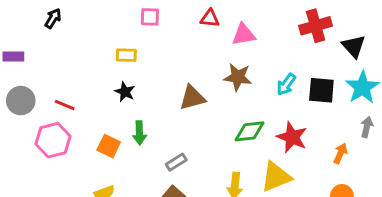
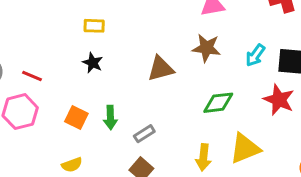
green arrow: (140, 133) -> (110, 117), moved
red star: (292, 137) -> (279, 100), moved

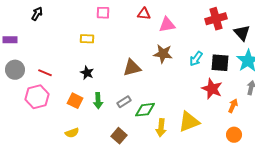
black star: (93, 63) -> (87, 73), moved
green diamond: (218, 103) -> (145, 110), moved
gray rectangle: (144, 134) -> (124, 102), moved

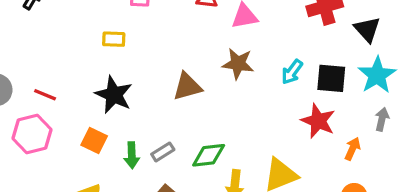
black star: (87, 73) -> (114, 95), size x1.6
green arrow: (98, 101) -> (132, 155), moved
gray rectangle: (124, 102) -> (163, 152), moved

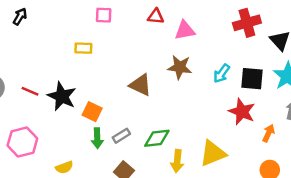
brown triangle: (187, 87) -> (140, 85), turned 40
black star: (114, 95) -> (62, 96), moved
pink hexagon: (32, 134) -> (22, 142), moved
orange square: (94, 141) -> (92, 112), moved

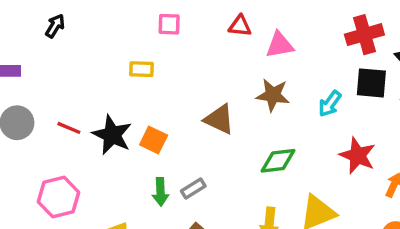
black square: (252, 79) -> (371, 83), moved
orange square: (92, 112) -> (154, 140), moved
green diamond: (157, 138) -> (278, 161), moved

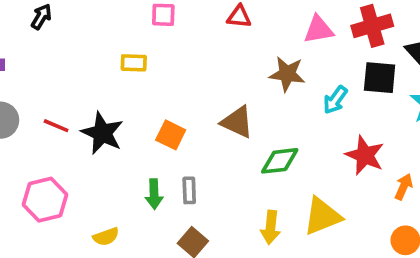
pink triangle: (280, 45) -> (319, 30), moved
brown star: (273, 95) -> (287, 74), moved
brown triangle: (219, 119) -> (237, 122), moved
orange square: (154, 140) -> (171, 135), moved
gray rectangle: (193, 188) -> (189, 190), turned -60

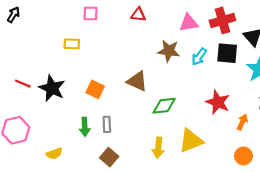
cyan arrow: (335, 100) -> (199, 57), moved

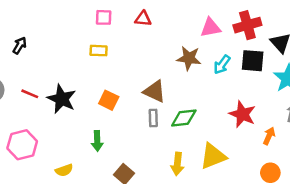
black arrow: (13, 15) -> (20, 45), moved
red triangle: (138, 15) -> (143, 19), moved
yellow rectangle: (72, 44) -> (99, 51), moved
gray rectangle: (107, 124) -> (153, 118), moved

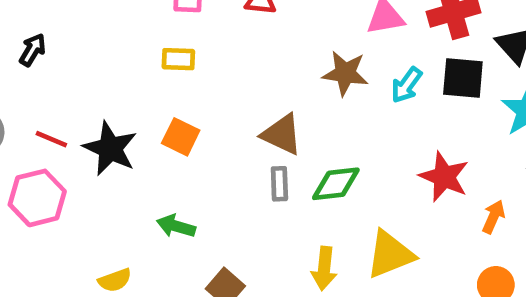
orange square: (109, 100) -> (181, 137), moved
green arrow: (97, 141) -> (176, 226), turned 108
pink hexagon: (22, 145) -> (37, 198), moved

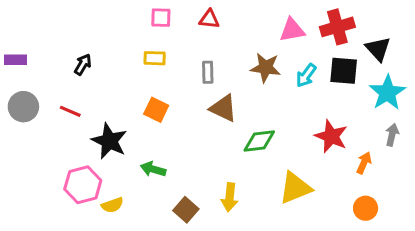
black arrow: (33, 50) -> (83, 64), moved
black star: (110, 149) -> (109, 141), moved
gray rectangle: (279, 184) -> (208, 72), moved
pink hexagon: (37, 198) -> (83, 185), moved
yellow arrow: (324, 268) -> (230, 197), moved

